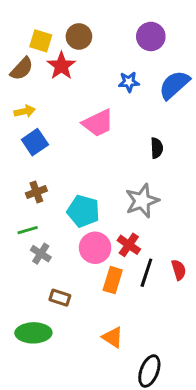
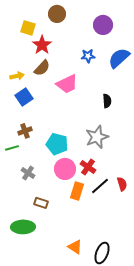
brown circle: (79, 36) -> (57, 14), moved
brown semicircle: (22, 69) -> (42, 68), moved
green line: (28, 230) -> (12, 148), moved
black line: (146, 273) -> (100, 186), turned 30
orange triangle: (113, 337) -> (75, 247), moved

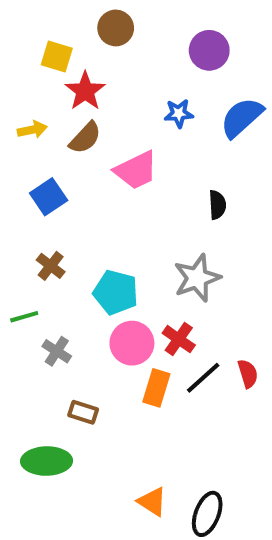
yellow arrow: (17, 76) -> (32, 130), moved
brown cross: (25, 131) -> (51, 266), turned -32
green line: (12, 148) -> (24, 317), moved

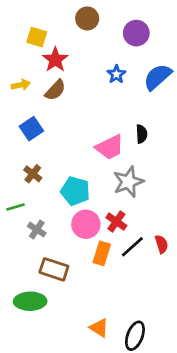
brown circle: (116, 28) -> (87, 18), moved
blue star: (179, 113) -> (116, 74), turned -30
pink trapezoid: (136, 170) -> (110, 147), moved
brown rectangle: (83, 412) -> (54, 269), size x1.5

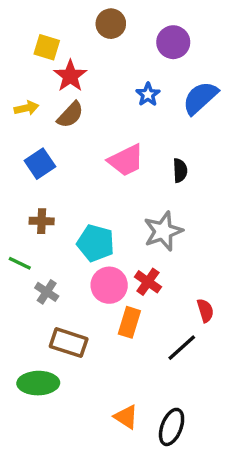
pink trapezoid: (110, 147) -> (126, 160), moved
brown cross: (33, 174) -> (42, 221), turned -36
green line: (15, 207) -> (20, 263), turned 42
black line: (132, 247) -> (182, 348), moved

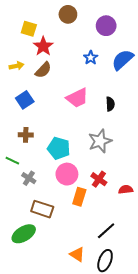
red cross: (148, 282) -> (99, 179), moved
red semicircle: (205, 310) -> (126, 189), turned -80
black line: (182, 348) -> (106, 231), moved
green ellipse: (38, 383) -> (24, 234), turned -30

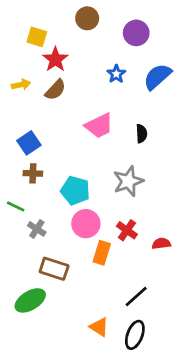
blue square: (25, 100) -> (29, 143), moved

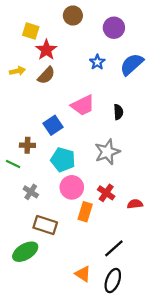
blue square: (29, 143) -> (53, 125), moved
green line: (16, 206) -> (13, 164), moved

